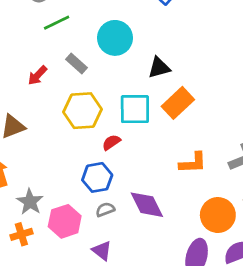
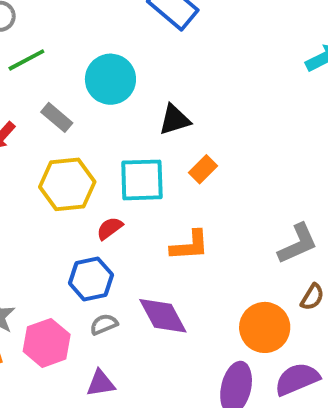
orange rectangle: (178, 103) -> (203, 169), size x0.6
orange L-shape: (193, 163) -> (190, 246), moved
purple triangle: (102, 251) -> (101, 383), turned -45

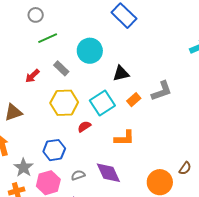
cyan square: (142, 180) -> (102, 103), turned -35
gray L-shape: (298, 244) -> (162, 91), moved
blue hexagon: (91, 279) -> (54, 150), moved

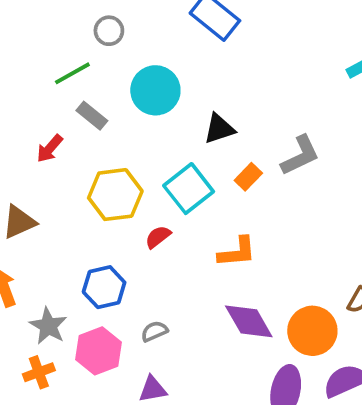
gray circle: (36, 15) -> (109, 31), moved
gray rectangle: (61, 68) -> (92, 116), moved
purple diamond: (108, 173) -> (249, 321), moved

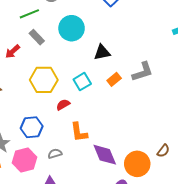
cyan square: (189, 189) -> (82, 82), size x0.7
orange L-shape: (237, 252) -> (79, 132), moved, turned 80

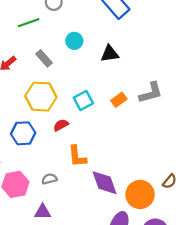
cyan circle: (72, 28) -> (74, 41), size x0.6
gray rectangle: (37, 37) -> (44, 58), moved
black triangle: (102, 52) -> (110, 54), moved
blue hexagon: (32, 127) -> (23, 133), moved

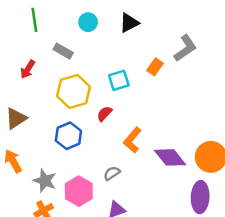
green line: (29, 23) -> (34, 20), turned -60
cyan square: (83, 100) -> (119, 80), turned 30
orange L-shape: (77, 156) -> (132, 140), turned 65

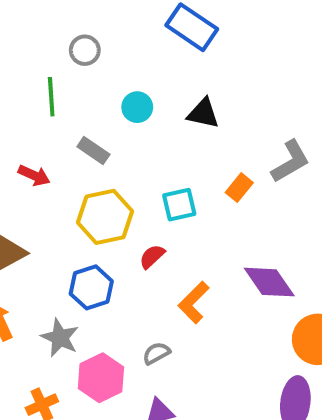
black triangle: (129, 23) -> (203, 113), turned 35
red arrow: (28, 69) -> (34, 175), turned -102
purple diamond: (170, 157) -> (269, 282), moved
gray star: (45, 181) -> (60, 338), moved

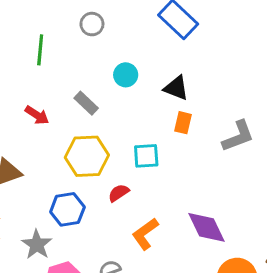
green line: (51, 97) -> (40, 50), moved
orange rectangle: (239, 188) -> (183, 123), moved, turned -35

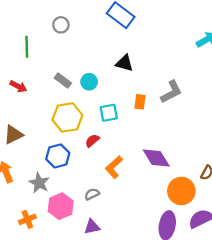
cyan circle: (126, 75) -> (89, 82), moved
red arrow: (37, 115) -> (18, 86), moved
orange rectangle: (183, 123) -> (140, 102), moved

